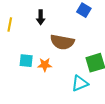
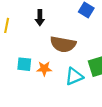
cyan triangle: (80, 83) -> (74, 76), moved

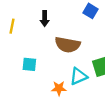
orange star: (44, 69) -> (59, 88), moved

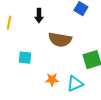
cyan triangle: (78, 76) -> (75, 84), moved

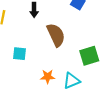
brown semicircle: (60, 40) -> (56, 35), turned -125

